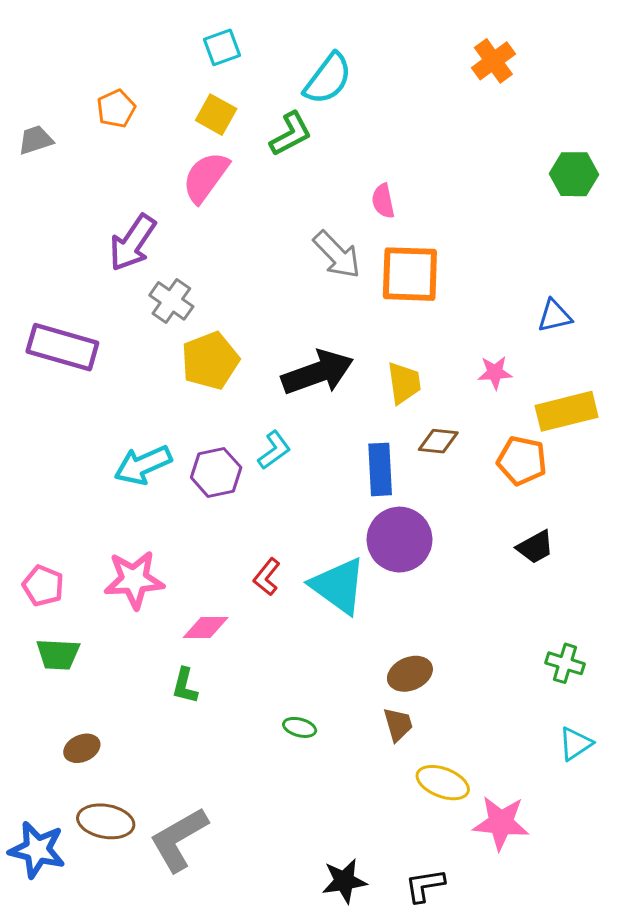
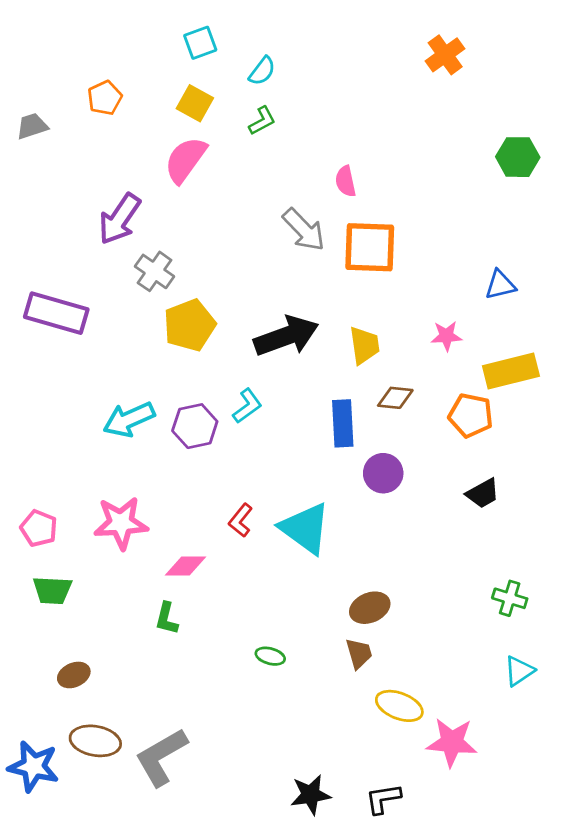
cyan semicircle: (328, 79) -> (262, 71), moved, size x0.6
green L-shape: (291, 134) -> (262, 121), size x0.7
purple circle: (399, 540) -> (383, 473), moved, size x0.7

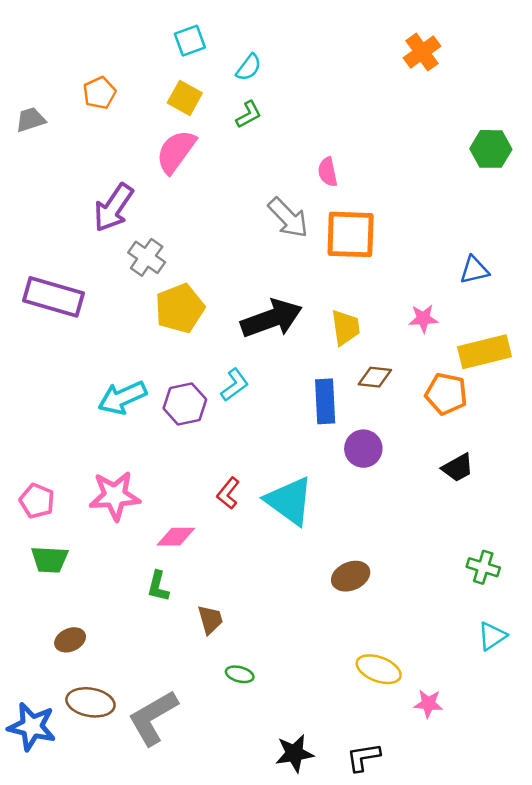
brown trapezoid: (359, 653) -> (210, 619), moved
green ellipse: (270, 656) -> (240, 674), moved
pink star: (452, 742) -> (428, 704), size x0.6

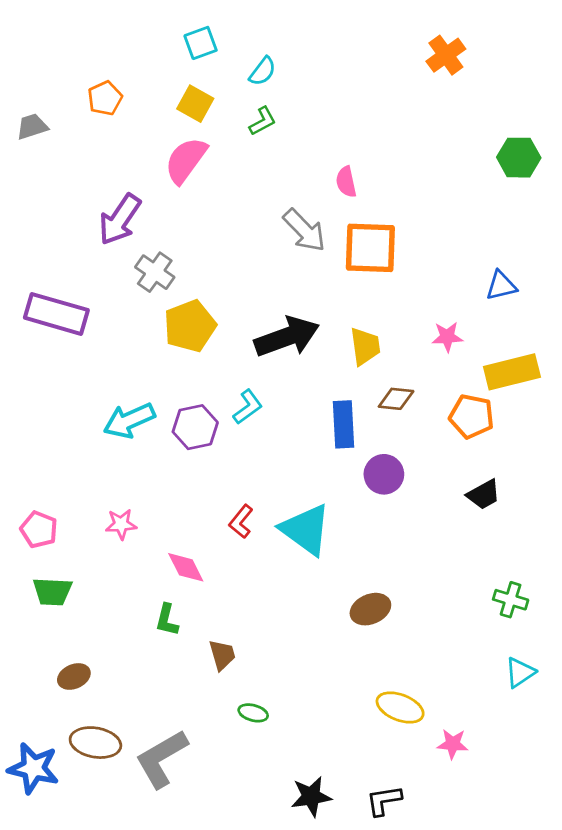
pink star: (115, 496) -> (121, 524), size x0.6
pink diamond: (176, 537) -> (186, 567), turned 63

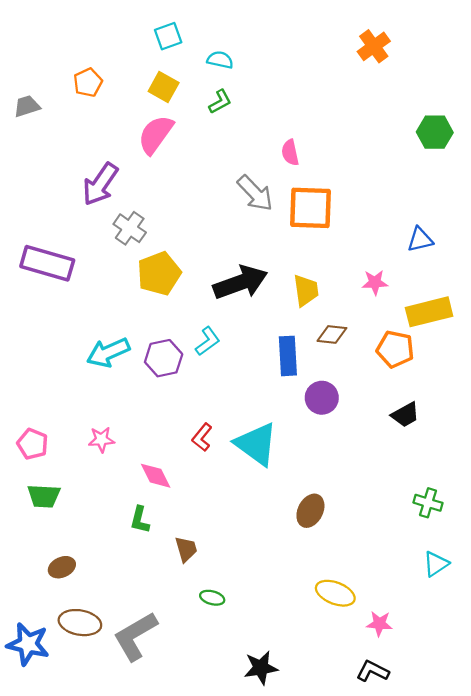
cyan semicircle: (263, 71) -> (220, 60), turned -115
brown ellipse: (370, 609) -> (310, 511), turned -40
black L-shape: (384, 800) -> (373, 671), moved, turned 36

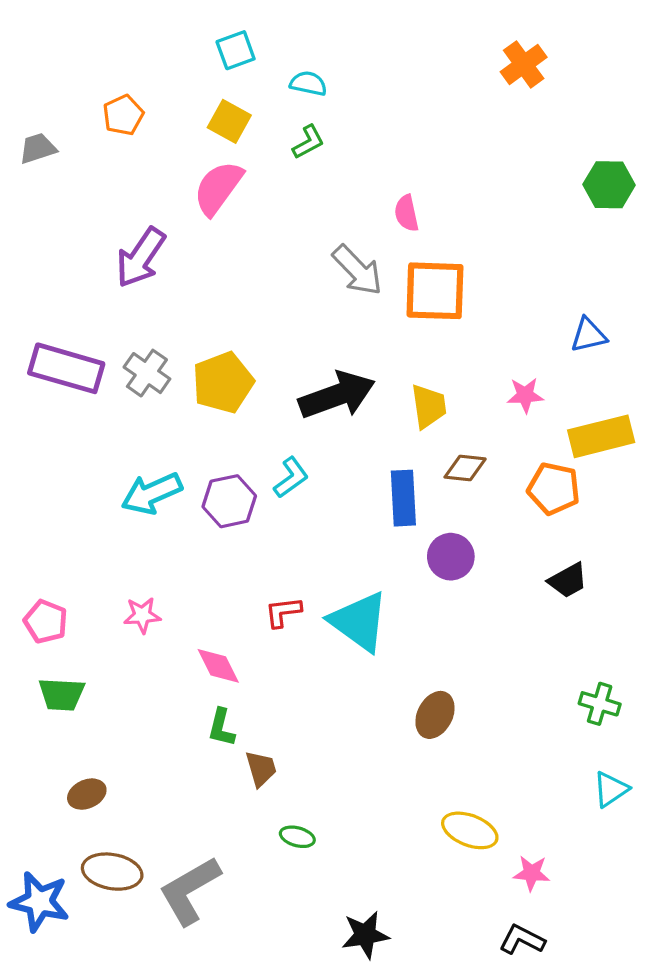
gray cross: (130, 228) -> (147, 373), moved
red L-shape: (202, 437) -> (283, 612), turned 44
green L-shape: (140, 520) -> (221, 728), moved

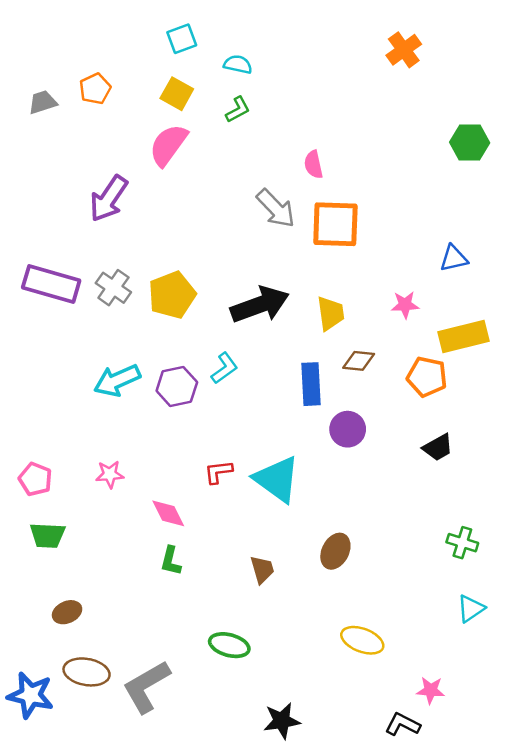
gray trapezoid: (38, 148) -> (43, 102), moved
brown trapezoid: (261, 769) -> (262, 569), moved
green ellipse: (297, 837) -> (229, 645), size x1.5
pink star: (532, 873) -> (431, 690), moved

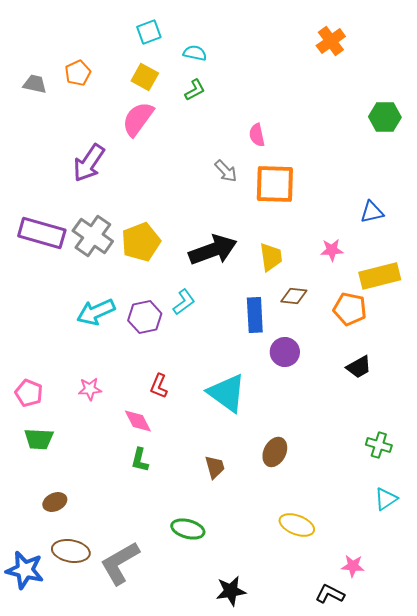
gray trapezoid: (43, 102) -> (35, 84), turned 30
gray arrow: (276, 208) -> (226, 171), size x0.7
gray cross: (113, 288) -> (93, 236), size x1.4
red L-shape: (218, 472) -> (159, 386), moved, turned -60

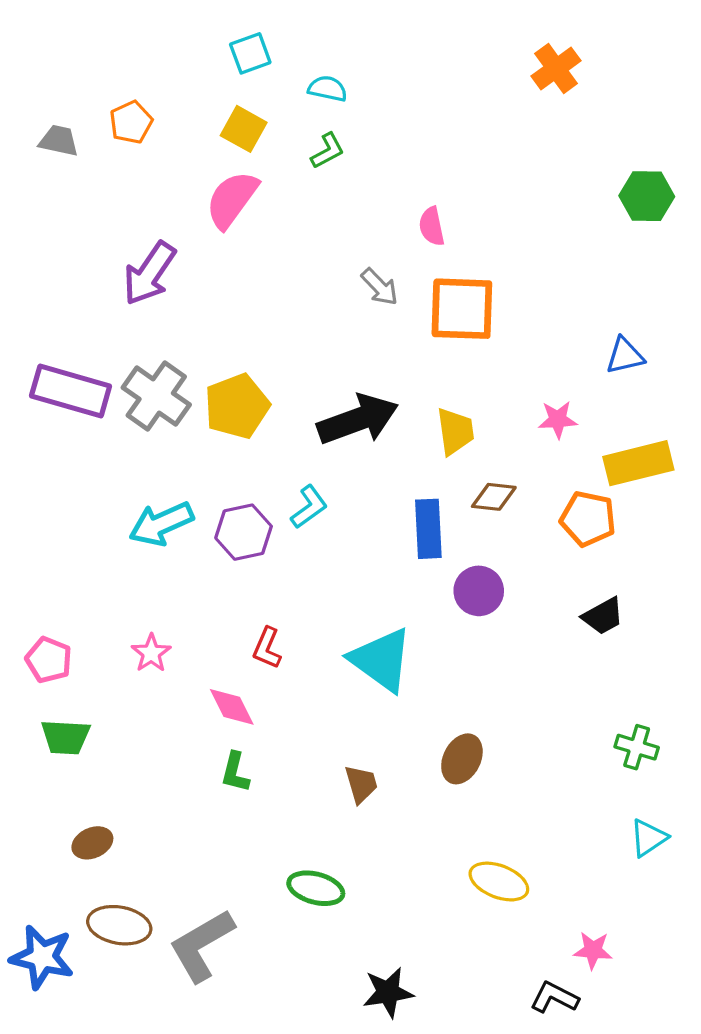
pink star: (90, 389) -> (151, 653), turned -30

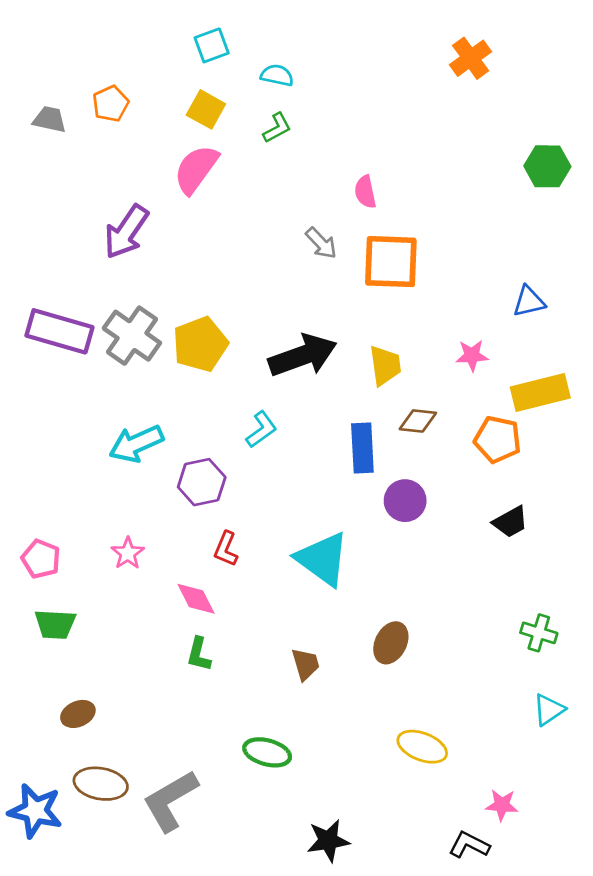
purple hexagon: (244, 532) -> (202, 482), moved

